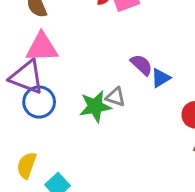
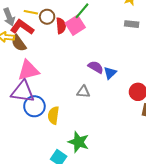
green star: (95, 106) -> (79, 142), moved, turned -30
yellow semicircle: (27, 165) -> (53, 115), moved

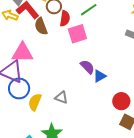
pink square: (75, 25) -> (77, 34), moved
brown semicircle: (19, 43) -> (41, 26), moved
gray triangle: (83, 92) -> (61, 98), moved

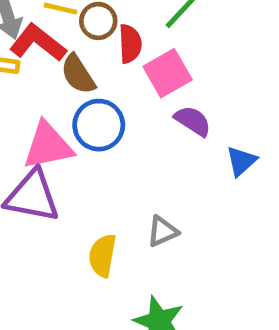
purple semicircle: (87, 67) -> (193, 121), moved
blue circle: (19, 88) -> (99, 125), moved
gray triangle: (61, 98) -> (163, 231), turned -32

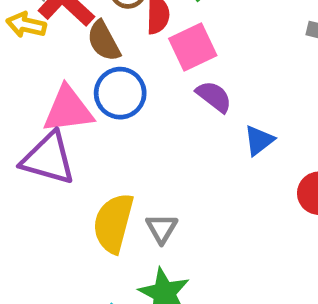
gray triangle: (163, 231) -> (162, 228), moved, turned -40
yellow semicircle: (102, 256) -> (113, 223), size x1.4

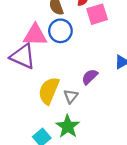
purple semicircle: (214, 97) -> (90, 77), moved, turned -90

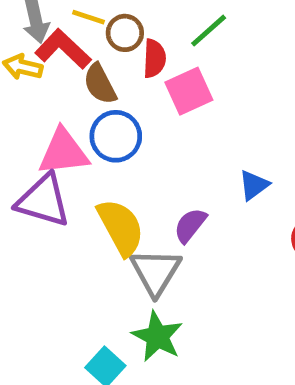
yellow semicircle: (49, 91) -> (121, 227), moved, turned 136
gray triangle: (71, 96) -> (156, 272), size x1.6

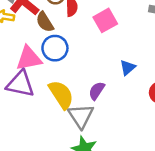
pink square: (189, 91) -> (105, 20), moved

